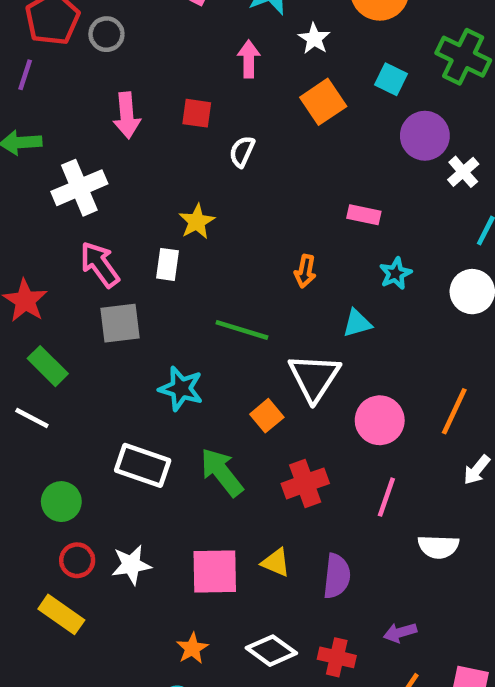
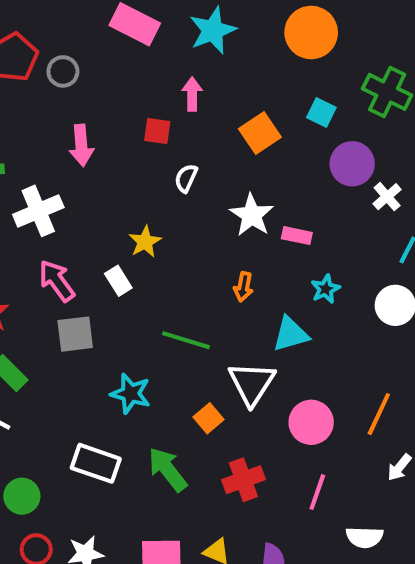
white star: (314, 39) -> (252, 215), moved, size x1.5
red square: (197, 113) -> (157, 131), moved
white rectangle: (167, 264) -> (118, 281), turned -40
cyan triangle: (357, 323) -> (291, 334), size x1.4

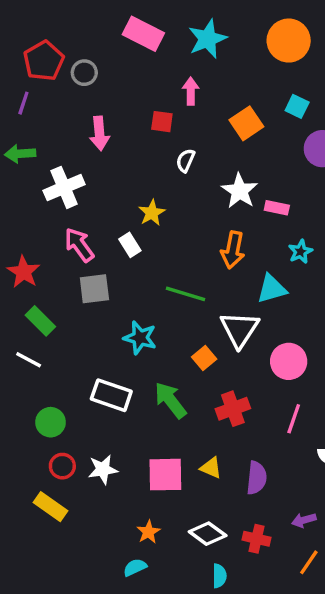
orange arrow: (243, 287) -> (233, 250), size x1.5

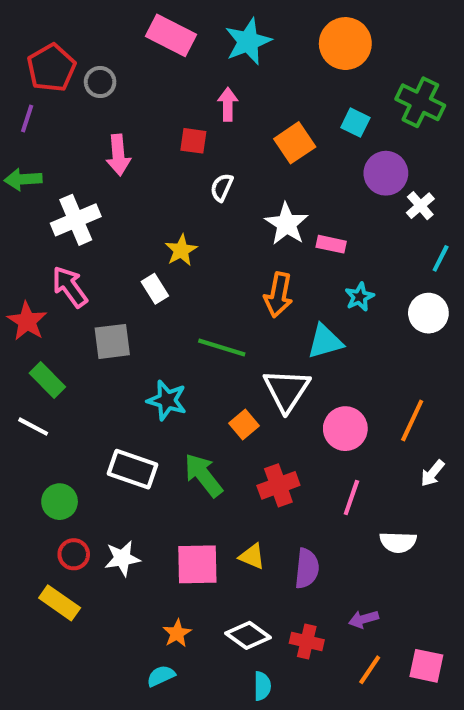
pink arrow: (79, 245) -> (70, 287), moved

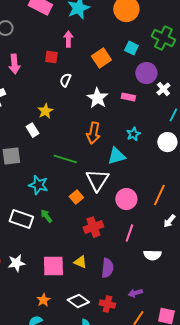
pink rectangle: (331, 244) -> (128, 97), moved
green arrow: (203, 475) -> (46, 216), moved, size x0.6

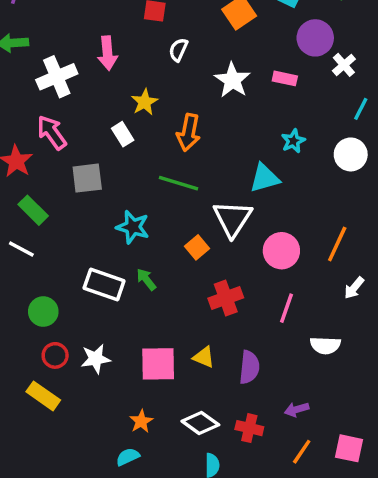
pink arrow: (14, 64) -> (107, 53), moved
orange arrow: (93, 133) -> (189, 132), moved

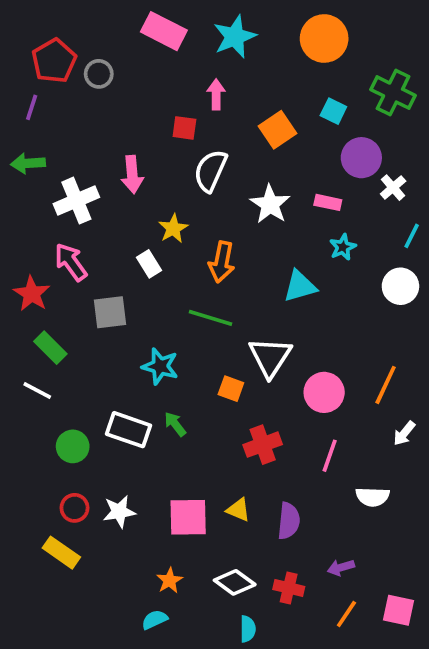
white semicircle: (178, 50) -> (210, 171), size x1.6
cyan star: (293, 141) -> (343, 247), moved
cyan triangle: (265, 178) -> (300, 286), moved
orange square: (197, 247) -> (231, 389), turned -30
green circle: (43, 312) -> (73, 446), moved

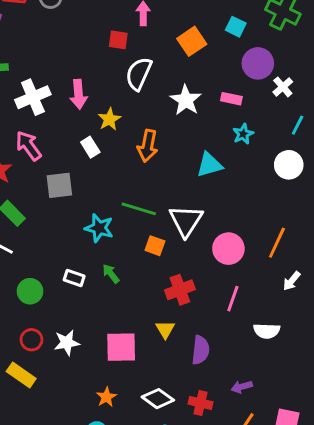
pink arrow: (132, 174) -> (79, 94), moved
green line: (210, 318) -> (139, 209), moved
white rectangle: (129, 430) -> (74, 278), size x0.6
yellow triangle: (238, 510) -> (165, 329), moved, turned 36

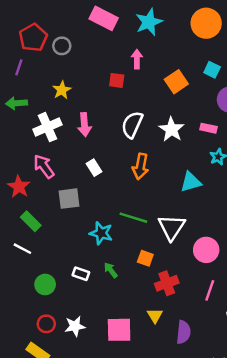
white semicircle: (139, 74) -> (132, 125), moved
yellow star: (109, 119) -> (62, 90), moved
orange square: (155, 246) -> (145, 258), moved

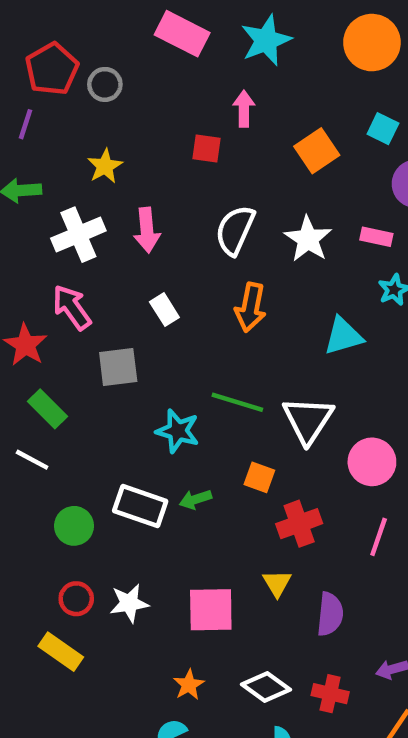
green arrow: (111, 270) -> (195, 499), turned -70
white rectangle: (81, 274) -> (140, 506), size x1.6

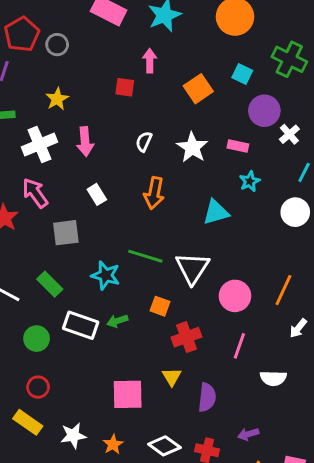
white semicircle: (235, 230) -> (144, 142), size x0.6
green rectangle: (48, 409) -> (50, 284), moved
white star: (129, 603) -> (73, 436), moved

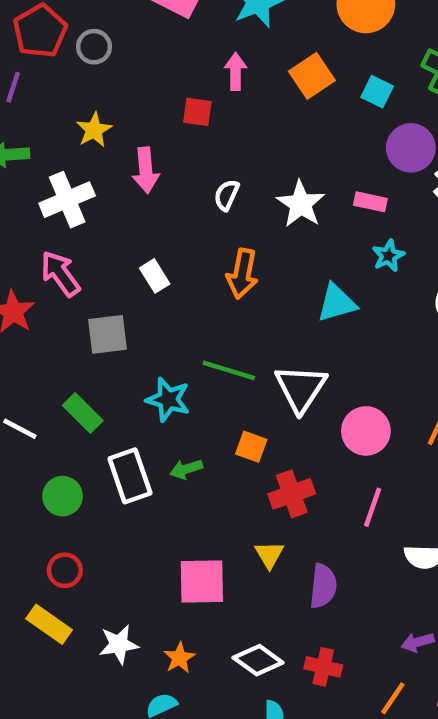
orange square: (198, 89) -> (312, 76), moved
pink arrow: (85, 142) -> (146, 170), moved
white rectangle: (81, 325) -> (130, 476), turned 52
purple arrow: (248, 434) -> (418, 642), moved

